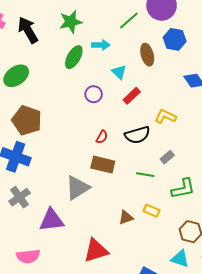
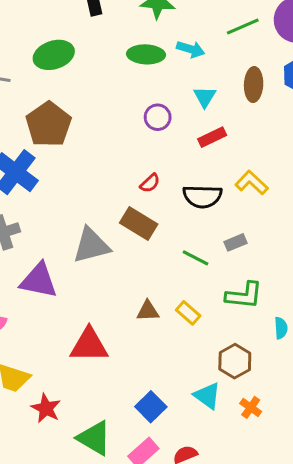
green ellipse: (74, 57) -> (146, 54), turned 45

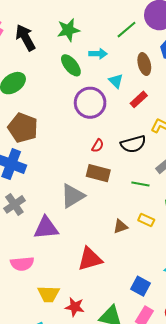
green ellipse: (146, 54) -> (71, 65), turned 65
purple circle: (158, 117) -> (90, 103), size x1.8
red rectangle: (212, 137) -> (139, 99), moved

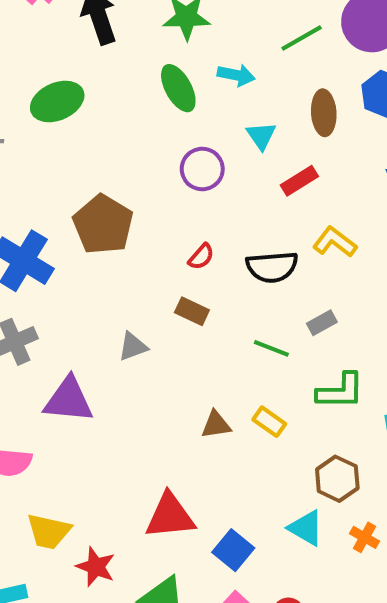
purple circle: (90, 103) -> (202, 169), size x0.7
brown pentagon: (23, 128) -> (103, 224), moved
brown rectangle: (98, 173) -> (192, 311), size x0.7
gray triangle: (73, 196) -> (133, 347), size x0.6
red triangle: (90, 259) -> (170, 516), moved

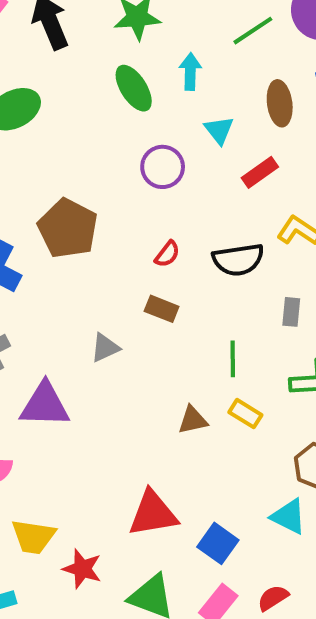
cyan arrow: (236, 75) -> (190, 72), turned -96
gray rectangle: (322, 323) -> (291, 312), turned -52
green line: (271, 348) -> (233, 359), moved, turned 72

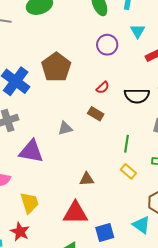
brown triangle: (193, 420) -> (87, 179), moved
yellow trapezoid: (33, 537) -> (29, 203), moved, turned -125
blue square: (218, 543) -> (105, 232), turned 30
red star: (82, 569) -> (20, 232), moved

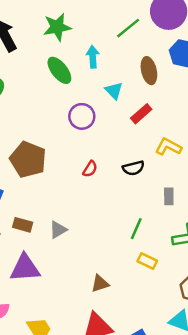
black semicircle: (137, 96) -> (133, 168), size x0.7
brown rectangle: (96, 114) -> (23, 225), moved
green line: (126, 144) -> (136, 229), turned 30

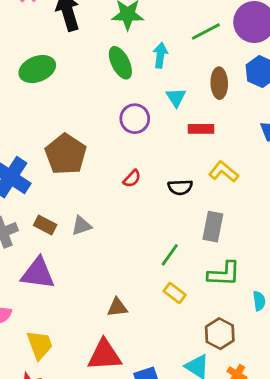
red rectangle: (141, 114) -> (201, 129), turned 30
gray rectangle: (169, 196) -> (213, 227), size x1.5
gray triangle: (58, 230) -> (81, 226), moved

